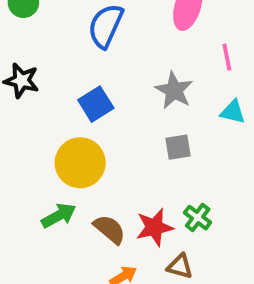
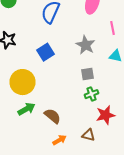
yellow circle: (80, 163) -> (22, 82), moved
green cross: (198, 218) -> (92, 94), moved, turned 32
red star: (155, 227) -> (106, 115), moved

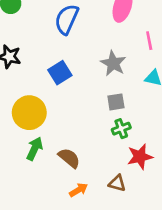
green arrow: (26, 109) -> (35, 149), turned -36

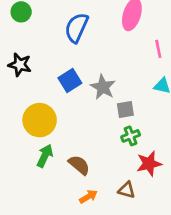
gray star: (113, 63) -> (103, 87), moved

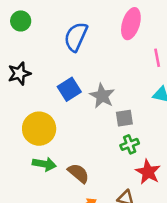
black star: (20, 65) -> (19, 73), turned -30
green arrow: (45, 156) -> (44, 164), turned 75
red star: (149, 164) -> (148, 172), turned -30

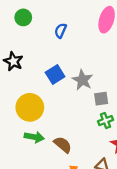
green circle: (21, 21) -> (23, 17), moved
blue semicircle: (76, 37) -> (61, 31), size x0.6
black star: (19, 73) -> (13, 61), turned -30

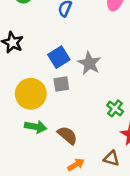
gray square: (101, 99) -> (61, 84), moved
green cross: (105, 121) -> (115, 108), turned -32

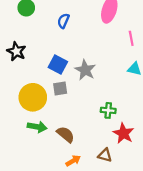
blue square: (59, 57) -> (58, 65), turned -30
green cross: (115, 108) -> (108, 110), turned -32

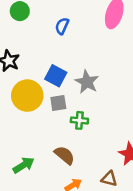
yellow circle: (33, 97) -> (27, 96), moved
green cross: (108, 110) -> (79, 120), moved
green arrow: (37, 127) -> (24, 165), moved, turned -42

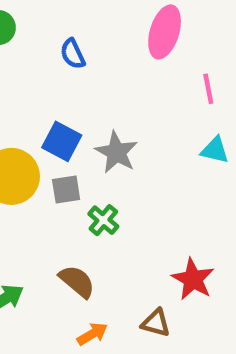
blue semicircle: (62, 26) -> (73, 54), turned -49
green cross: (79, 120) -> (103, 220), turned 35

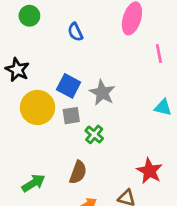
cyan triangle: (215, 150) -> (163, 107), moved
brown semicircle: (77, 281) -> (78, 172), turned 70

